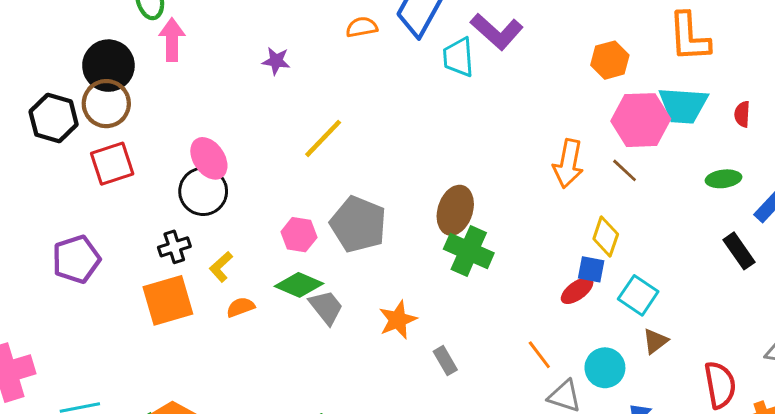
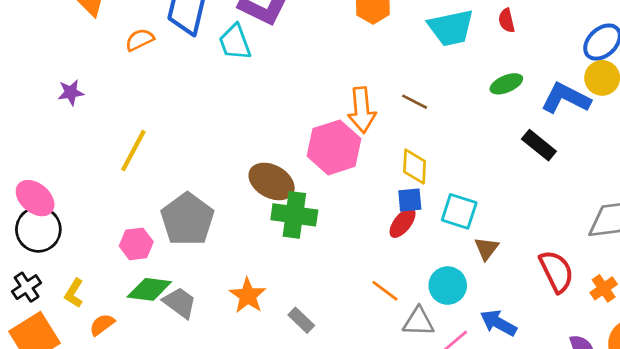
pink hexagon: (641, 120) -> (334, 147), moved
brown ellipse: (455, 210) -> (272, 181), turned -63
gray pentagon: (358, 224) -> (187, 219), turned 30

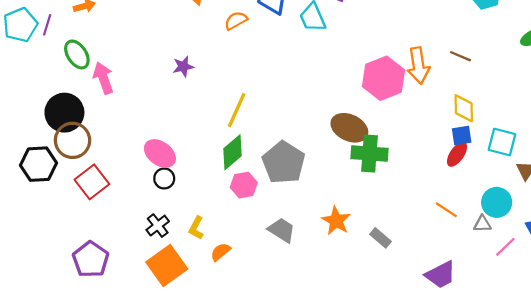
pink hexagon: (334, 147) -> (384, 78), moved
black circle: (38, 229) -> (164, 178), size x0.6
green diamond: (149, 289) -> (233, 152), moved, turned -44
gray triangle: (418, 322) -> (482, 224), moved, size x0.7

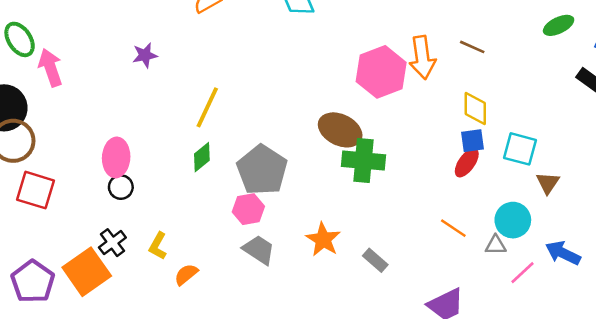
green diamond: (233, 152) -> (202, 157), size x0.7
pink ellipse: (160, 153) -> (116, 157), turned 56
red square: (92, 182) -> (35, 190), turned -36
pink hexagon: (244, 185) -> (248, 209), moved
orange square: (167, 265) -> (87, 272), moved

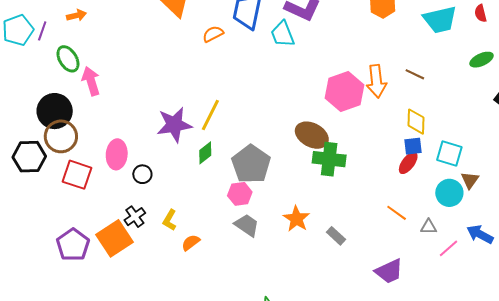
purple star: (145, 55) -> (174, 125), moved, size x1.8
pink ellipse: (116, 157) -> (117, 154), moved
cyan circle: (513, 220) -> (449, 193), moved

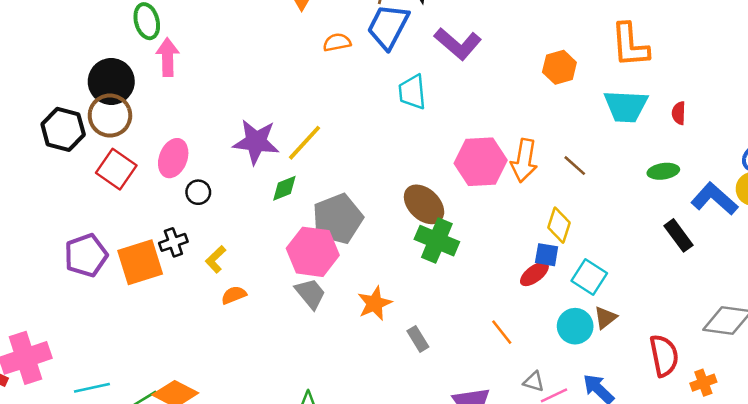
cyan trapezoid: (283, 34) -> (412, 92), moved
pink hexagon: (240, 194) -> (313, 252), size x1.6
gray triangle: (429, 227) -> (534, 382), moved

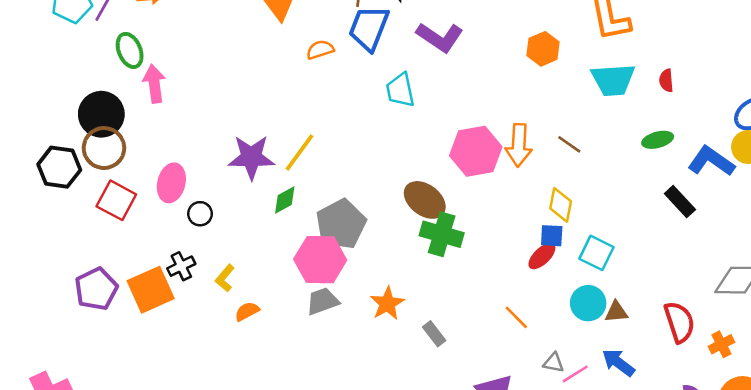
gray trapezoid: (310, 294) -> (323, 301), turned -64
brown triangle: (605, 318) -> (616, 312), moved, turned 40

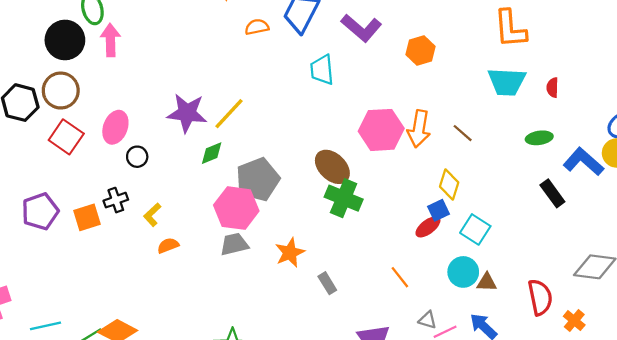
orange hexagon: (543, 49) -> (420, 51), moved
black circle: (101, 114) -> (65, 40), moved
blue square: (552, 236) -> (438, 210), turned -35
orange square: (151, 290) -> (87, 217), size x0.7
orange cross: (721, 344) -> (574, 321), turned -30

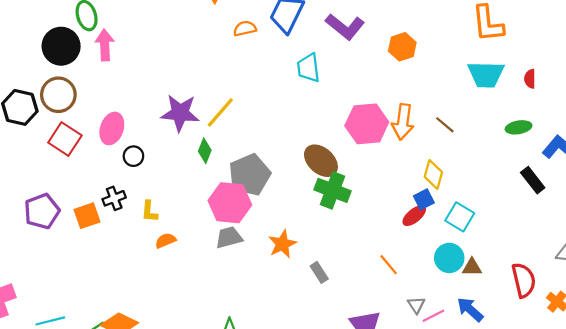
green diamond: (212, 153) -> (205, 151), turned -45
yellow L-shape: (152, 215) -> (149, 211), turned -40
gray triangle: (428, 320) -> (416, 305), turned 42

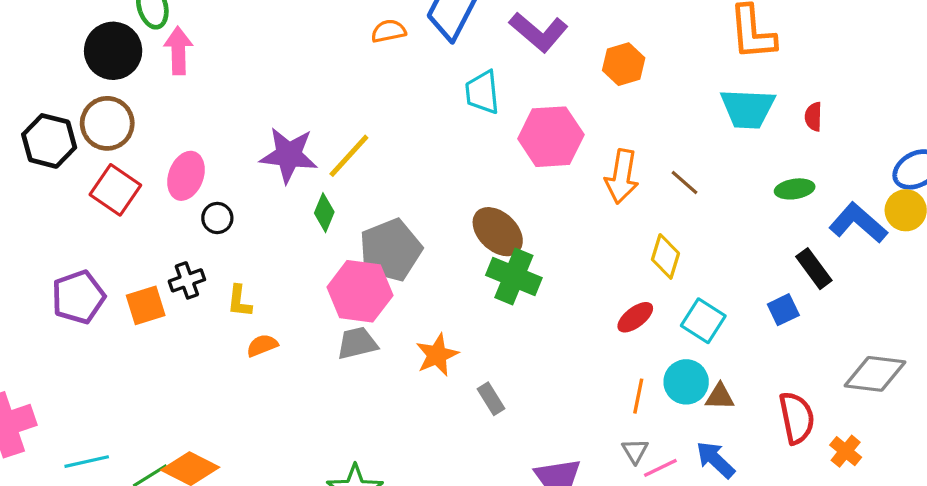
pink hexagon: (367, 124) -> (551, 137), moved
blue square: (424, 199) -> (783, 310), moved
orange line: (389, 265) -> (638, 396), moved, turned 50

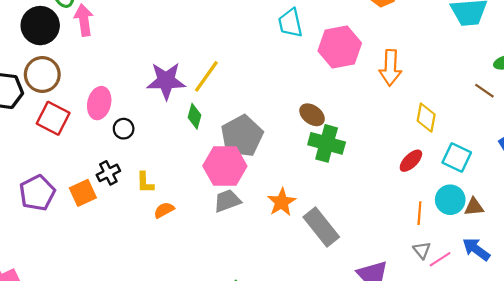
brown line: (685, 183) -> (484, 91), moved
brown ellipse: (498, 232) -> (312, 115), size x0.7
gray rectangle: (491, 399) -> (321, 227), size x1.8

